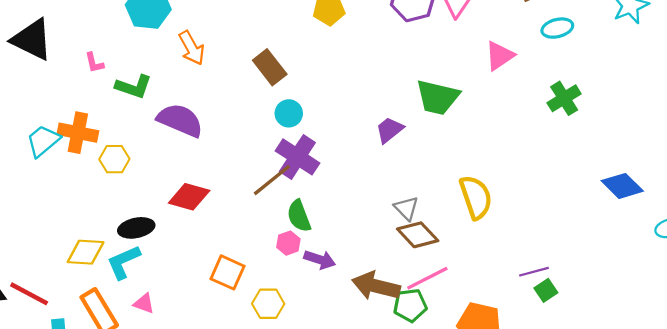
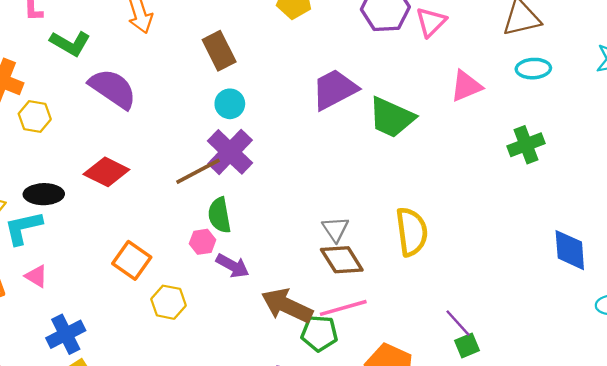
purple trapezoid: (389, 130) -> (335, 89), moved, size x1.5
blue diamond: (622, 186) -> (570, 250), turned 30
purple line: (534, 272) -> (458, 323), turned 52

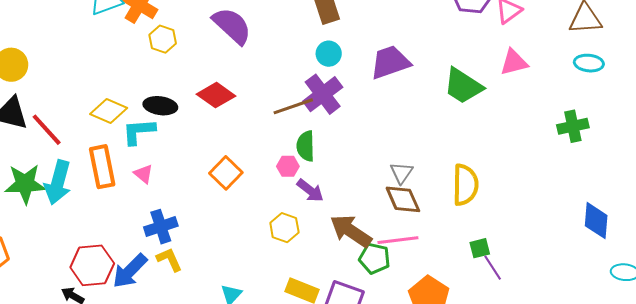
pink triangle: (466, 86) -> (514, 62), moved
purple trapezoid: (335, 89) -> (390, 62), moved
yellow hexagon: (168, 302) -> (284, 228), moved
green square: (467, 345) -> (480, 248), moved

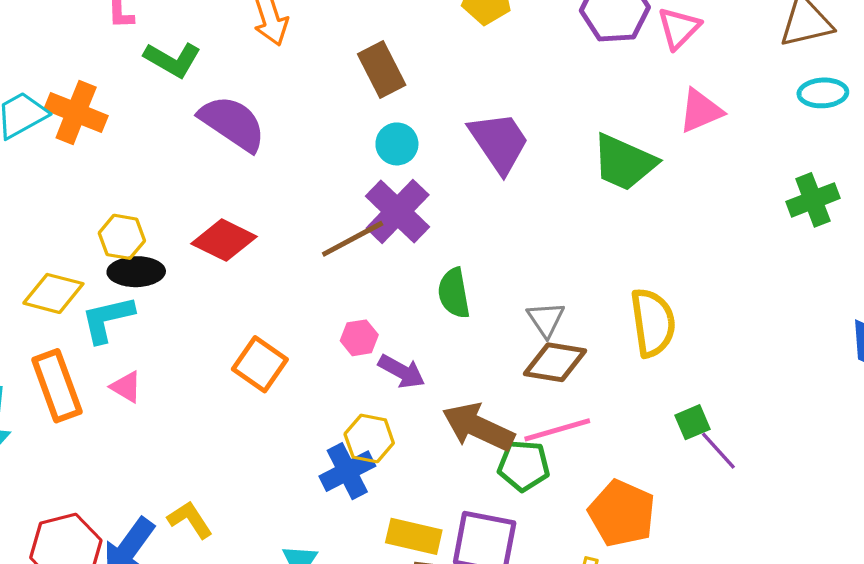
yellow hexagon: (163, 39) -> (122, 237), moved
purple trapezoid: (390, 62) -> (499, 142), turned 84
green semicircle: (306, 146) -> (454, 293), moved
brown diamond: (403, 199) -> (555, 362), turned -48
blue cross: (161, 227) -> (347, 471), moved

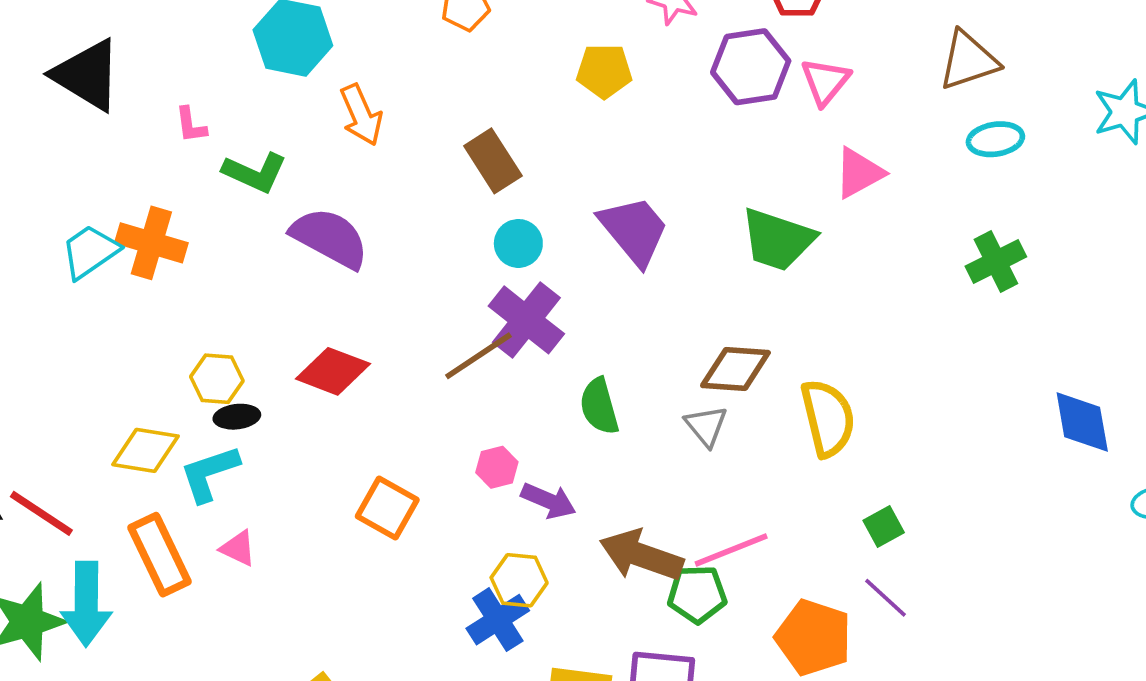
black ellipse: (136, 272) -> (237, 417), size x0.7
brown diamond: (555, 362) -> (735, 369), moved
purple line: (718, 451) -> (886, 598), moved

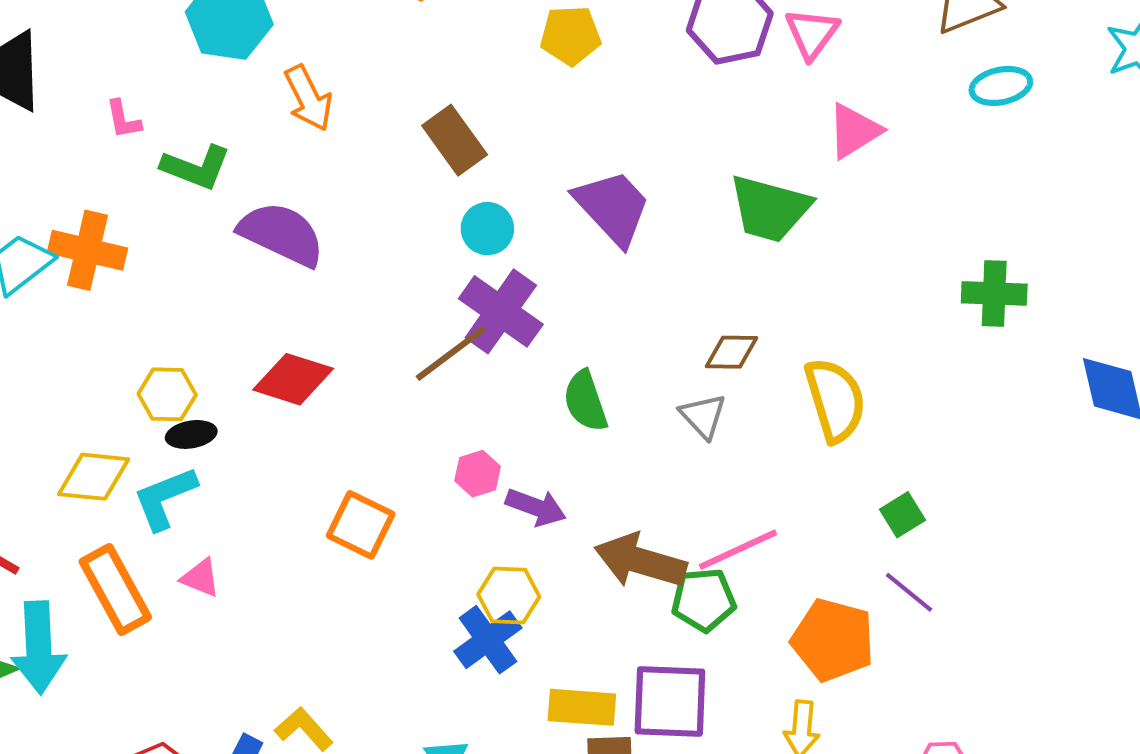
green cross: (996, 262) -> (994, 293), moved, turned 32
brown diamond: (735, 369) -> (732, 352), size x0.7

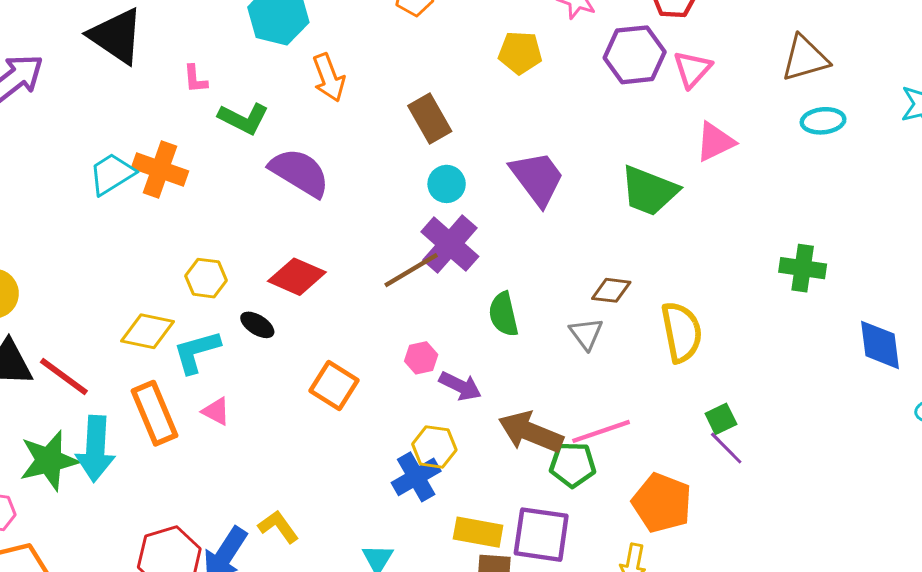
black ellipse: (191, 434) -> (257, 325), moved, turned 36
purple line: (909, 592) -> (726, 448), moved

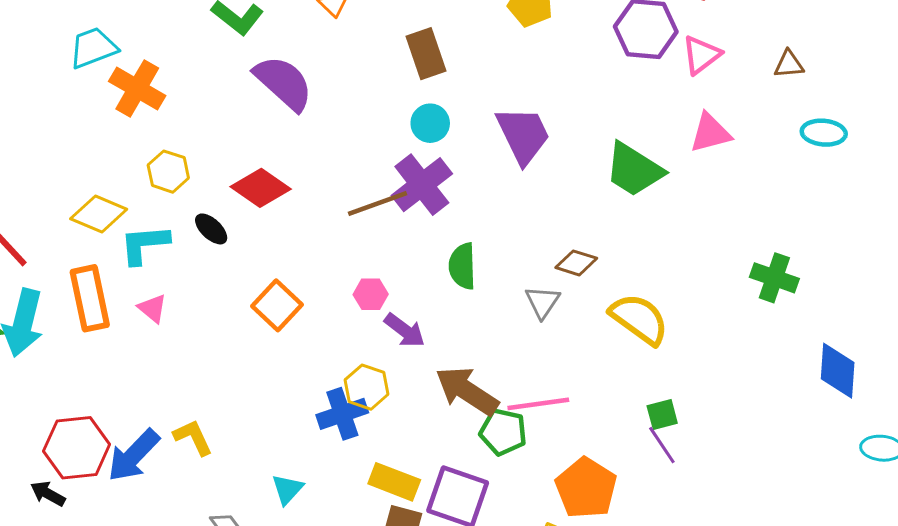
brown triangle: (805, 58) -> (789, 64), moved, size x0.6
orange cross: (160, 170) -> (137, 89), moved
yellow semicircle: (682, 332) -> (639, 319), turned -54

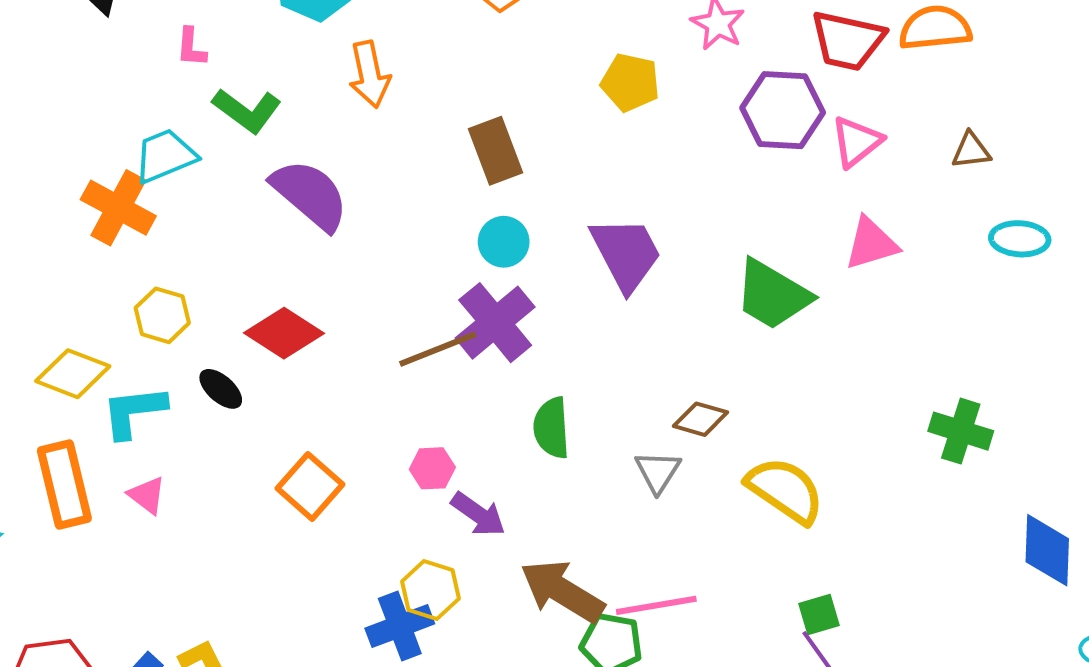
cyan trapezoid: (93, 48) -> (165, 156), moved

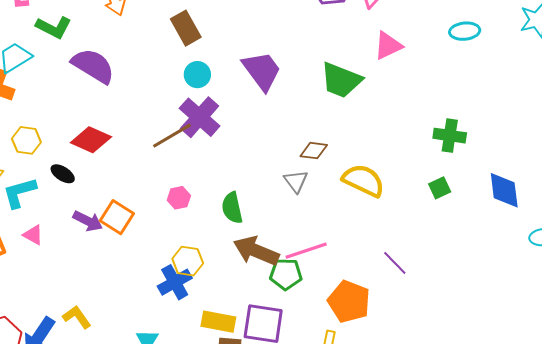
green semicircle: (551, 428) -> (232, 208), moved
purple arrow: (478, 514) -> (88, 221), moved
green square: (819, 614) -> (440, 188), moved

